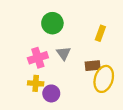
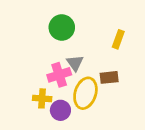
pink cross: (38, 58) -> (59, 75), moved
yellow ellipse: (104, 79) -> (85, 93), moved

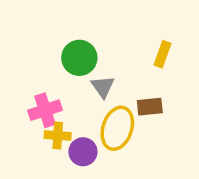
green circle: (62, 27) -> (79, 58), moved
pink cross: (59, 75) -> (45, 110), moved

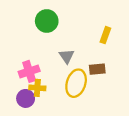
green circle: (79, 58) -> (47, 21), moved
purple circle: (83, 152) -> (26, 98), moved

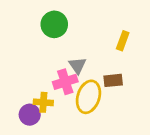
pink cross: (29, 71) -> (65, 82), moved

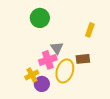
yellow cross: (43, 102) -> (32, 75), turned -32
purple circle: (30, 115) -> (42, 84), moved

